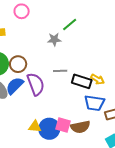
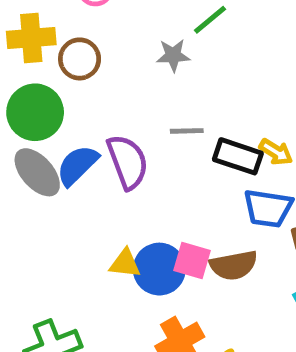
brown circle: (18, 64) -> (80, 59), moved

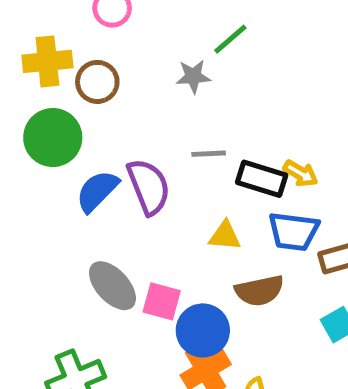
gray ellipse: (37, 172) -> (112, 286), moved
pink square: (192, 260) -> (162, 301), moved
yellow triangle: (125, 263) -> (225, 236), moved
blue circle: (159, 269) -> (203, 330), moved

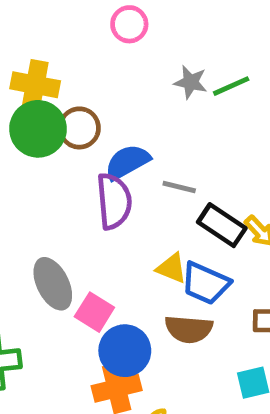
yellow cross: (47, 61) -> (35, 85), moved
gray star: (193, 76) -> (191, 82), moved
brown circle: (97, 82) -> (79, 128), moved
blue semicircle: (97, 191) -> (127, 162), moved
blue trapezoid: (294, 231) -> (206, 283), moved

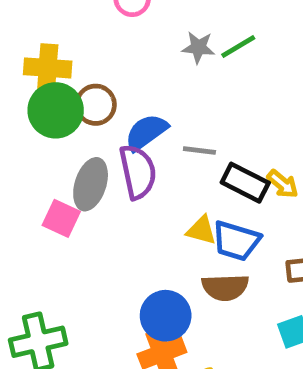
gray ellipse: (53, 284) -> (91, 184), moved, turned 51
pink square: (94, 312) -> (61, 218), moved

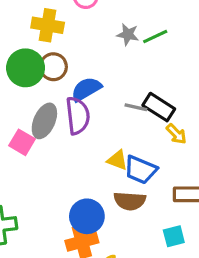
yellow cross: (48, 68) -> (48, 25), moved
gray line: (199, 151) -> (136, 107), moved
black rectangle: (245, 183) -> (159, 107), moved

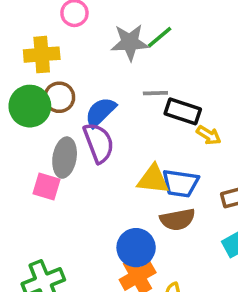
gray star: (128, 34) -> (130, 42), size x1.5
gray line: (136, 107) -> (155, 93), moved
yellow triangle: (117, 160) -> (153, 179), size x1.4

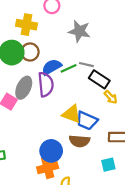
green line: (160, 37) -> (69, 68), moved

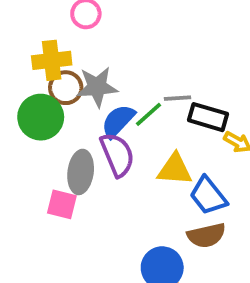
gray star: (79, 31) -> (97, 87), moved
brown circle: (30, 52) -> (66, 88), moved
yellow triangle: (72, 114) -> (175, 169), moved
blue trapezoid: (87, 121) -> (208, 196), turned 45

